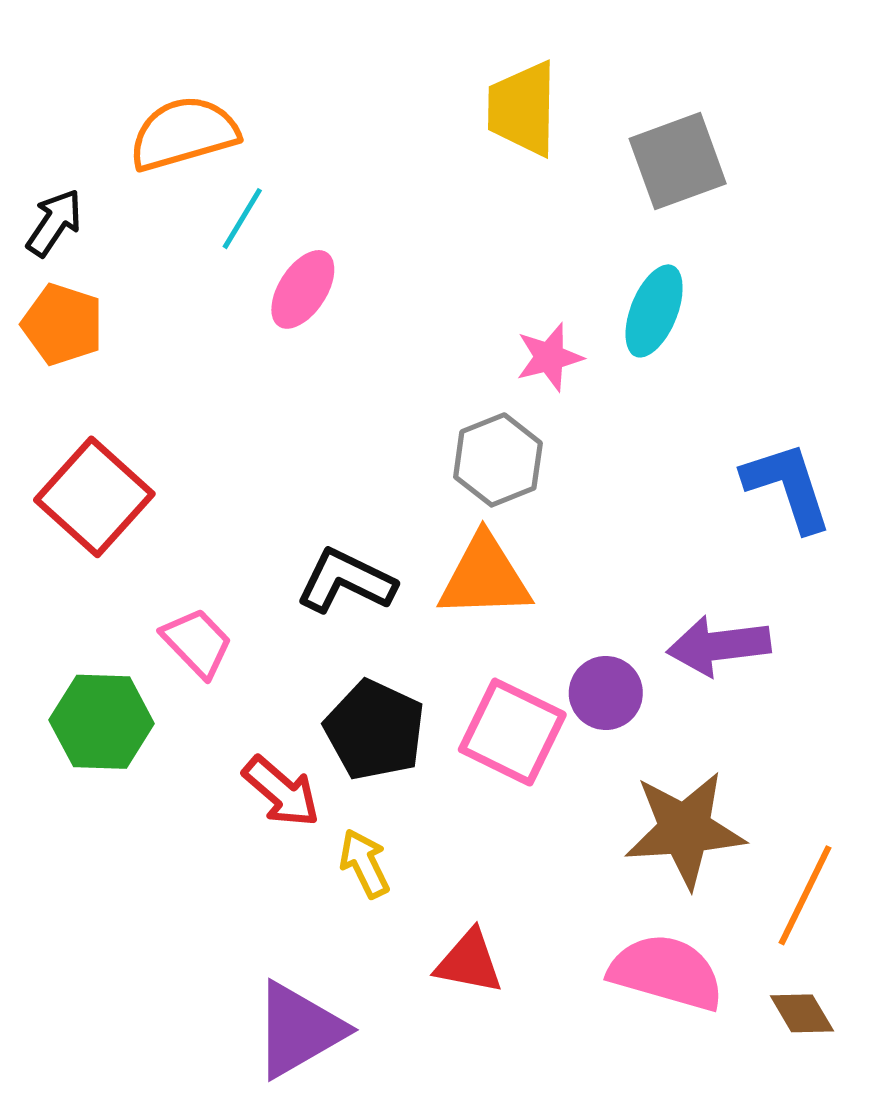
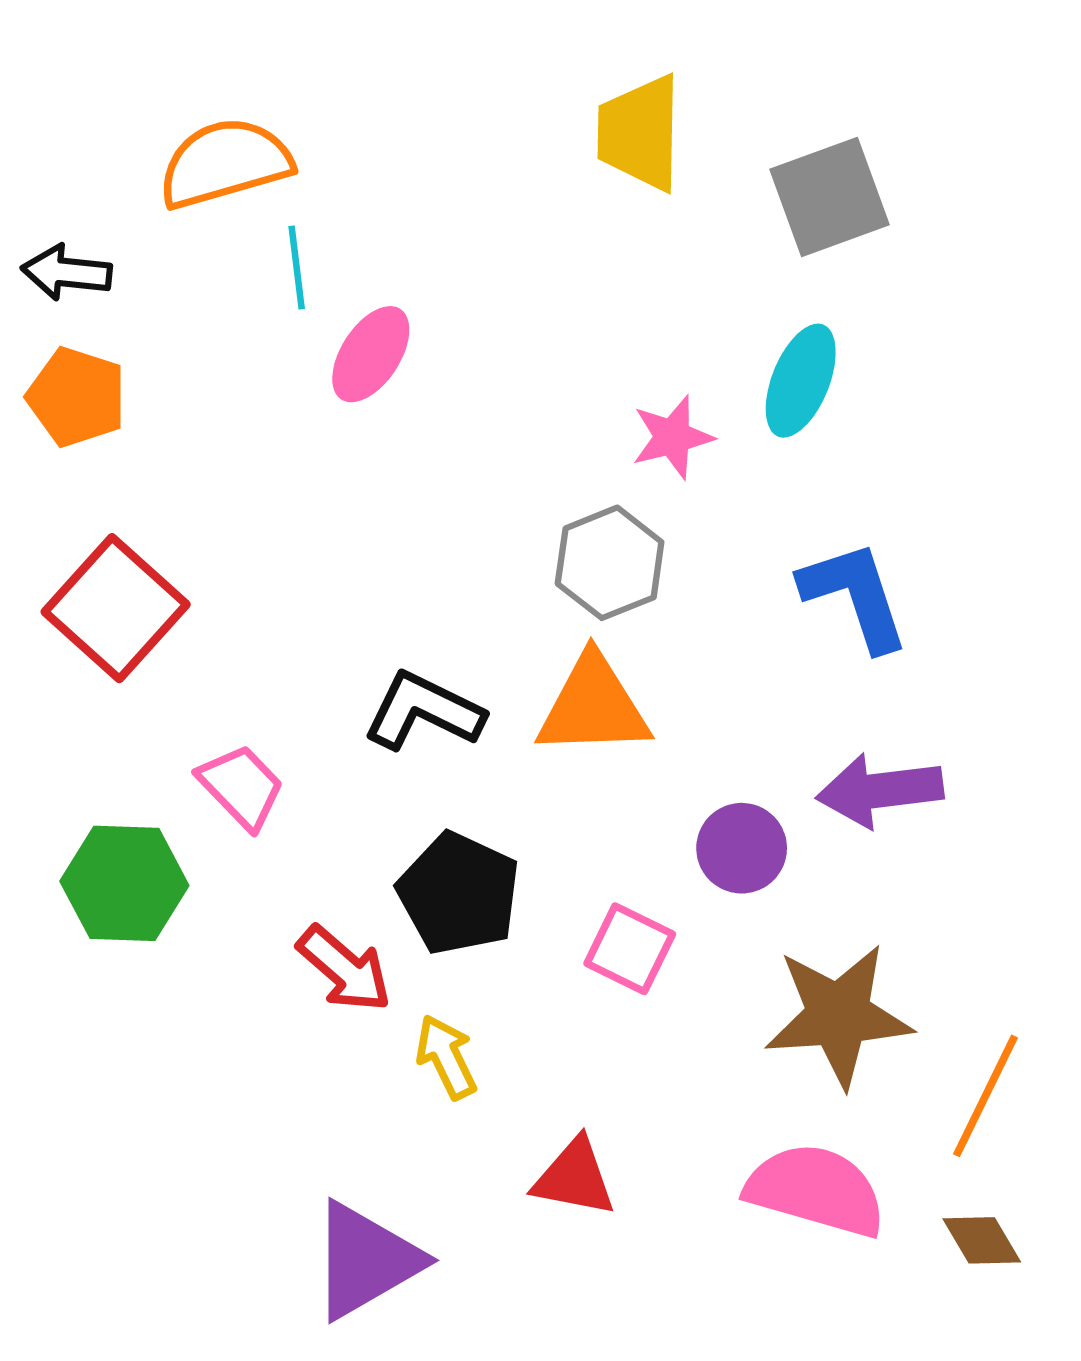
cyan line: (242, 219) -> (297, 267), turned -38
black arrow: (54, 223) -> (67, 272), turned -118
blue L-shape: (788, 487) -> (855, 596), moved
pink square: (512, 732) -> (630, 949), moved, size x0.7

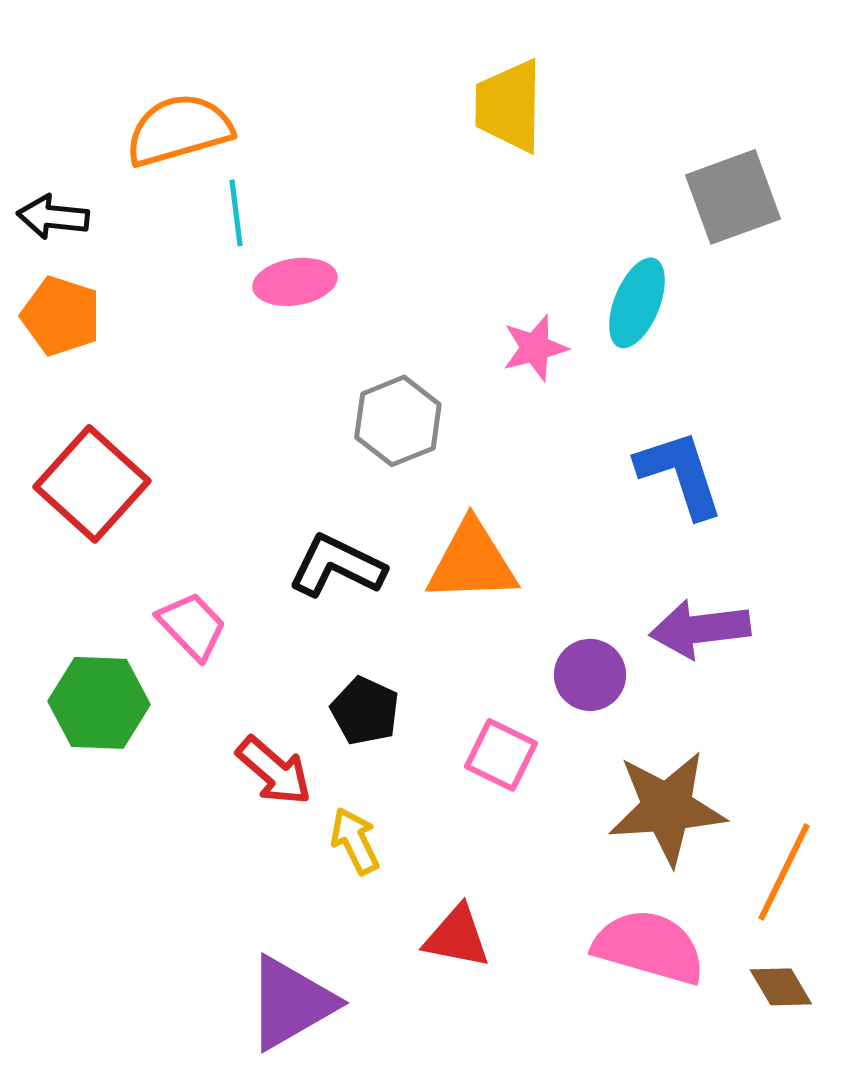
gray square: (830, 197) -> (733, 197), moved
pink ellipse: (371, 354) -> (295, 282), turned 48
gray hexagon: (610, 563) -> (398, 421), moved
black pentagon: (459, 893) -> (365, 711), size x0.7

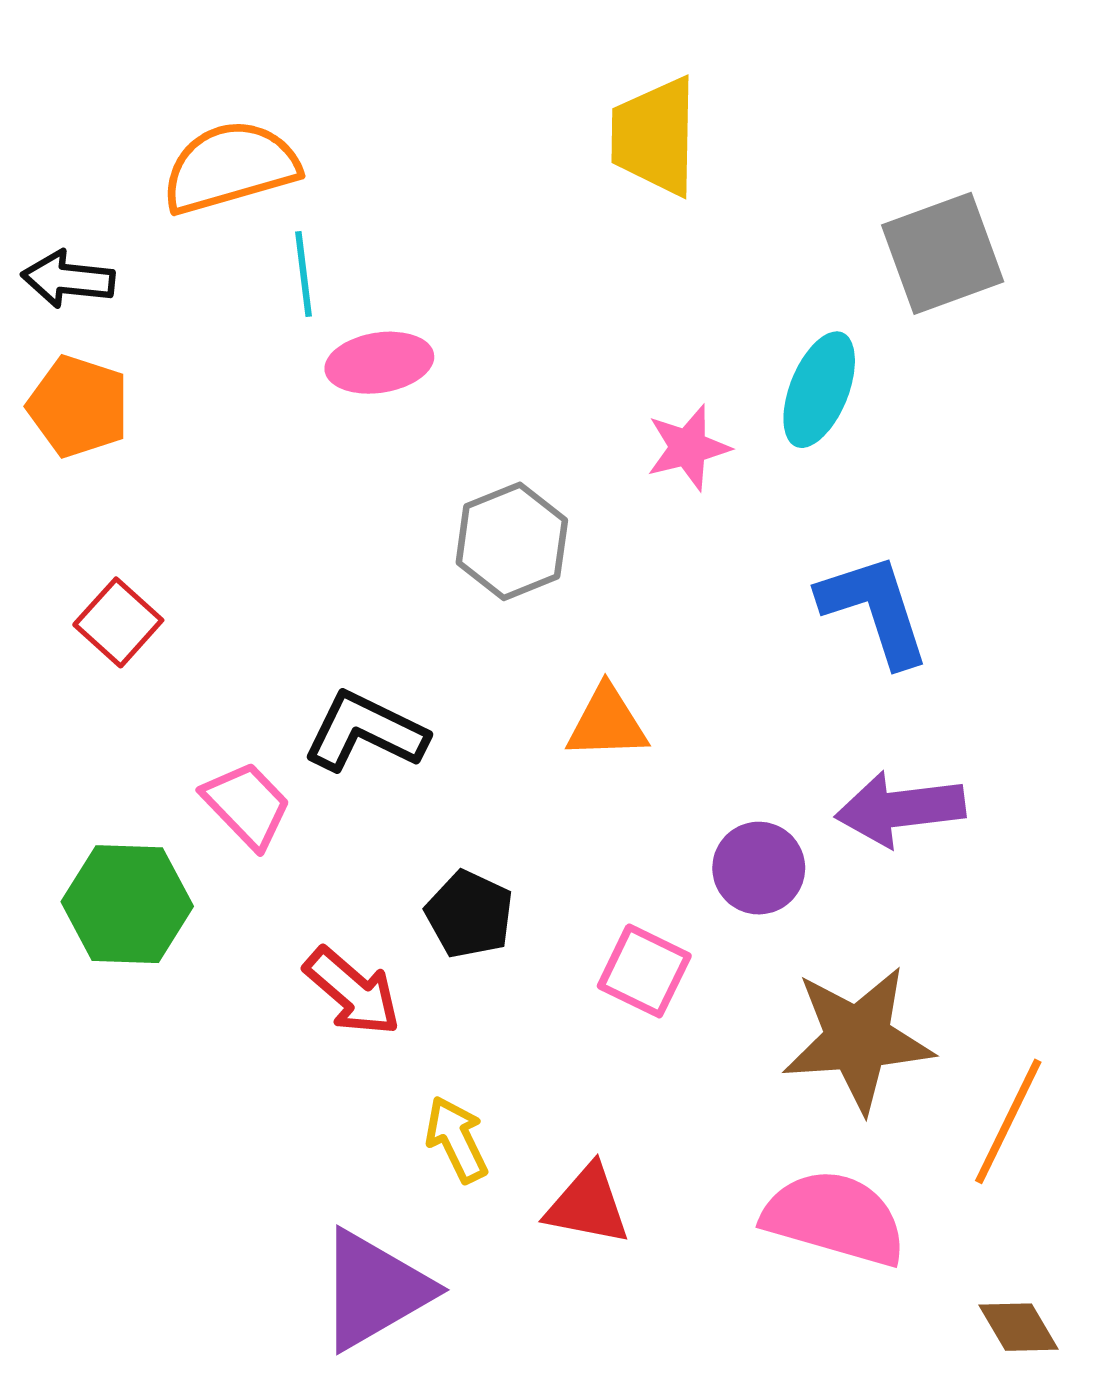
red square: (92, 484) -> (118, 622), size x0.6
orange triangle: (472, 562) -> (607, 723), size x0.7
black L-shape: (337, 566) -> (365, 732), moved
yellow arrow: (355, 841) -> (457, 1139), moved
brown diamond: (781, 987) -> (1019, 1327), moved

